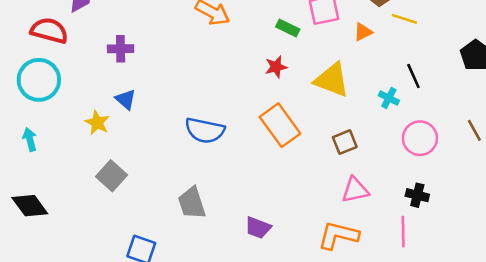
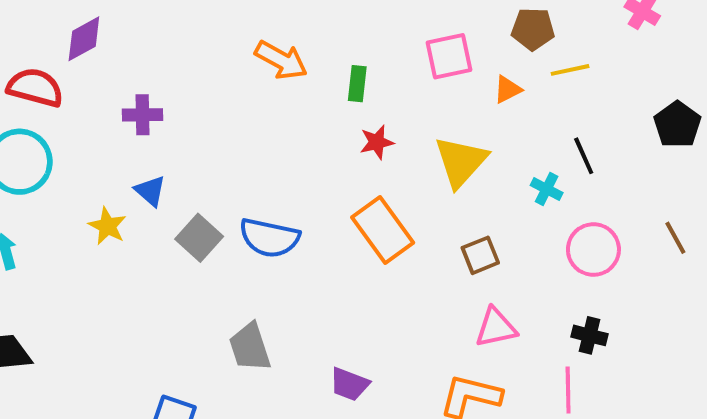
yellow line: (404, 19) -> (570, 70), turned -30
green rectangle: (288, 28) -> (357, 84), moved, turned 70
yellow triangle: (332, 80) -> (461, 162), turned 51
gray square: (111, 176) -> (199, 238), moved

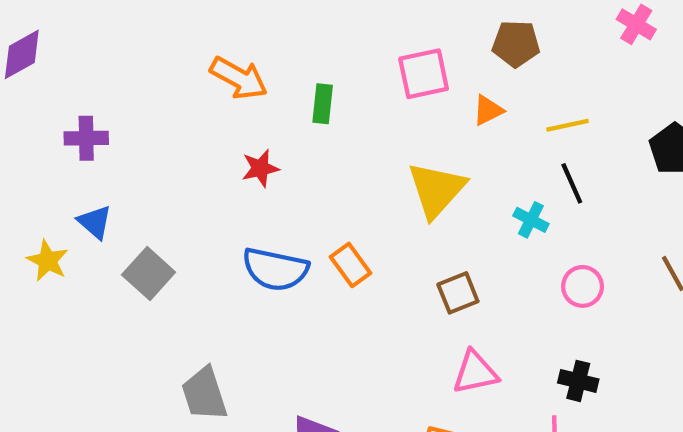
yellow line: (570, 70) -> (568, 125), moved
red star: (377, 142) -> (260, 168), moved
orange rectangle: (383, 230) -> (351, 265), size x0.6
blue semicircle: (269, 238) -> (275, 269), moved
pink circle: (593, 250) -> (583, 286), size x0.7

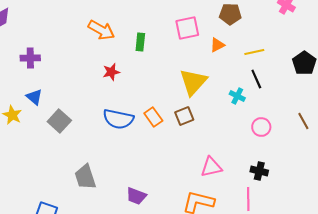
brown square: (458, 293) -> (184, 116), moved

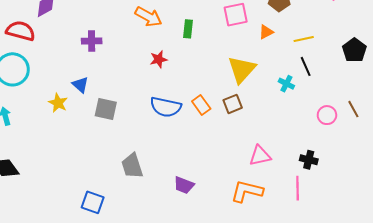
purple cross: (30, 58) -> (92, 41), moved
gray square: (59, 121) -> (106, 109), turned -30
pink circle: (261, 127) -> (327, 115), moved

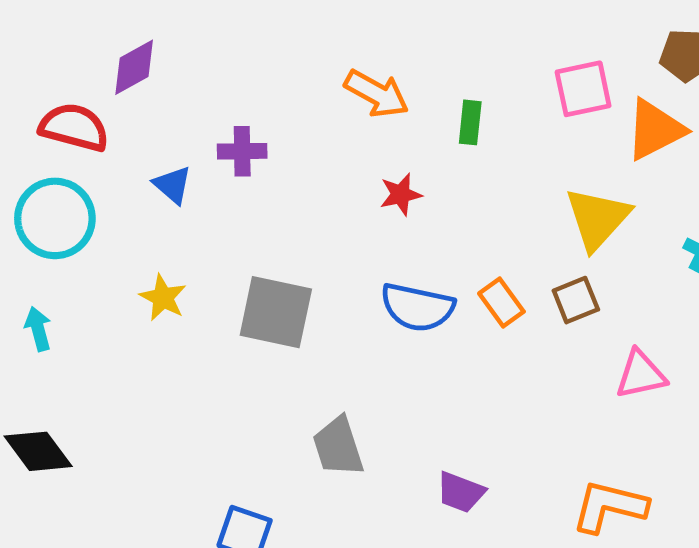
orange triangle: (266, 32) -> (655, 130), size x1.8
blue triangle: (80, 85) -> (173, 185), moved
gray square: (106, 109) -> (276, 312), size x1.4
pink triangle: (260, 156) -> (641, 374), moved

